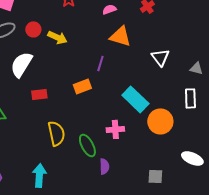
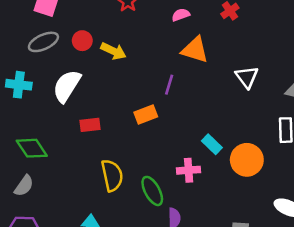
cyan rectangle: (135, 99) -> (212, 144), moved, size x0.6

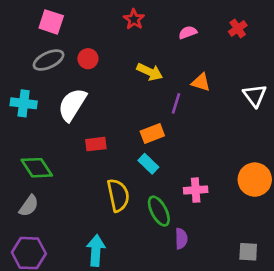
orange triangle: (195, 50) -> (201, 82), moved, size x0.7
yellow arrow: (113, 51) -> (150, 72), moved
cyan rectangle: (212, 144) -> (148, 164), moved

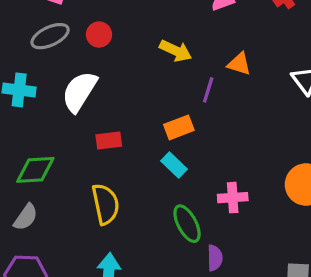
green diamond: (37, 168) -> (35, 170), turned -60
yellow semicircle: (118, 195) -> (106, 204), moved

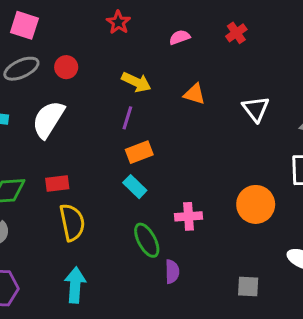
purple line: (208, 90) -> (127, 118), moved
red rectangle: (109, 140) -> (57, 184), moved

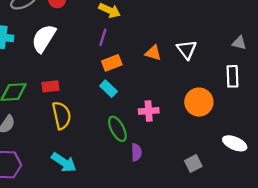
orange triangle: (195, 94) -> (153, 53), moved
white triangle: (256, 109) -> (187, 50), moved
cyan arrow: (75, 285) -> (64, 162), turned 120
gray square: (248, 287) -> (193, 163), turned -30

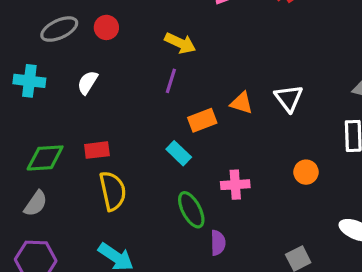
white semicircle: (44, 38) -> (88, 82), size x0.6
orange rectangle: (112, 63) -> (202, 120), moved
orange circle: (199, 102) -> (306, 172), size x0.6

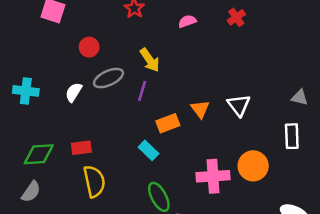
gray ellipse: (59, 29) -> (108, 78), moved
yellow arrow: (180, 43) -> (150, 60), turned 30
orange triangle: (242, 103) -> (200, 109), turned 36
orange circle: (306, 172) -> (253, 166), size x1.5
pink cross: (235, 185) -> (213, 176), moved, size x1.4

